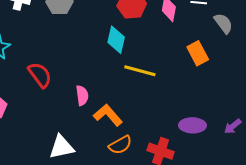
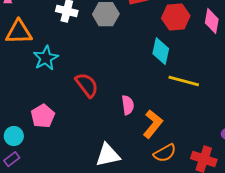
orange L-shape: (108, 115) -> (153, 124), turned 80

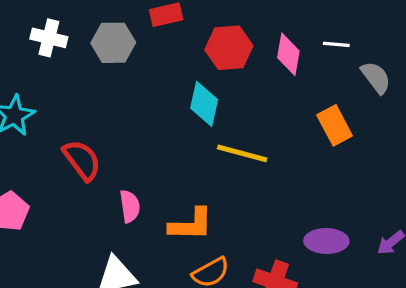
pink semicircle: (128, 105) -> (130, 206), moved
orange L-shape: (153, 124) -> (191, 224), turned 52

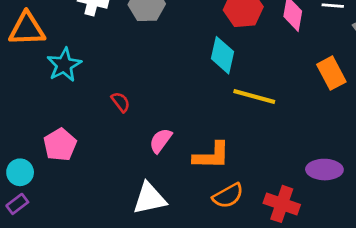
red semicircle: (82, 160) -> (121, 102), size x0.6
pink semicircle: (130, 206) -> (161, 141), turned -136

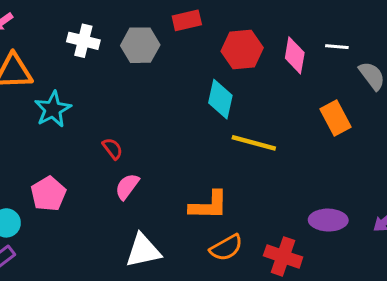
pink semicircle: (161, 141) -> (127, 187), moved

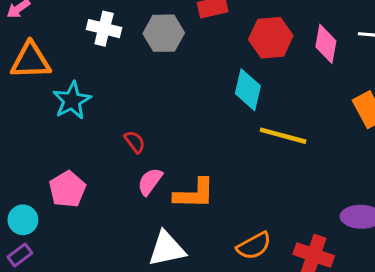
orange L-shape: (209, 205) -> (194, 194), moved

